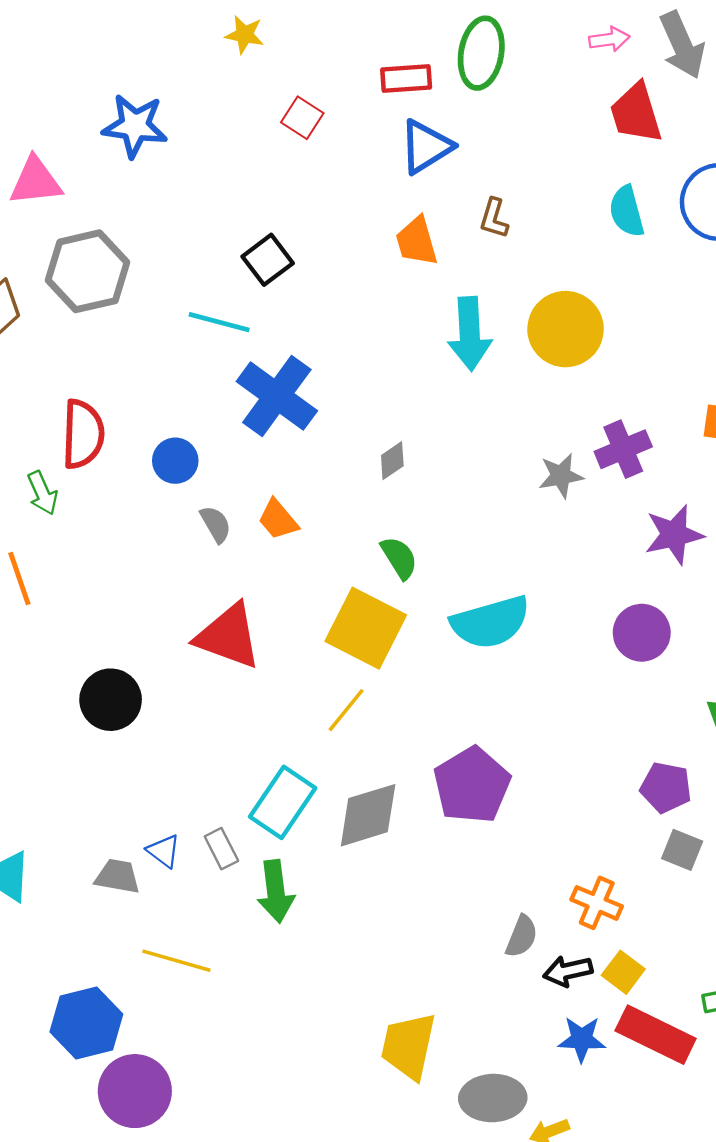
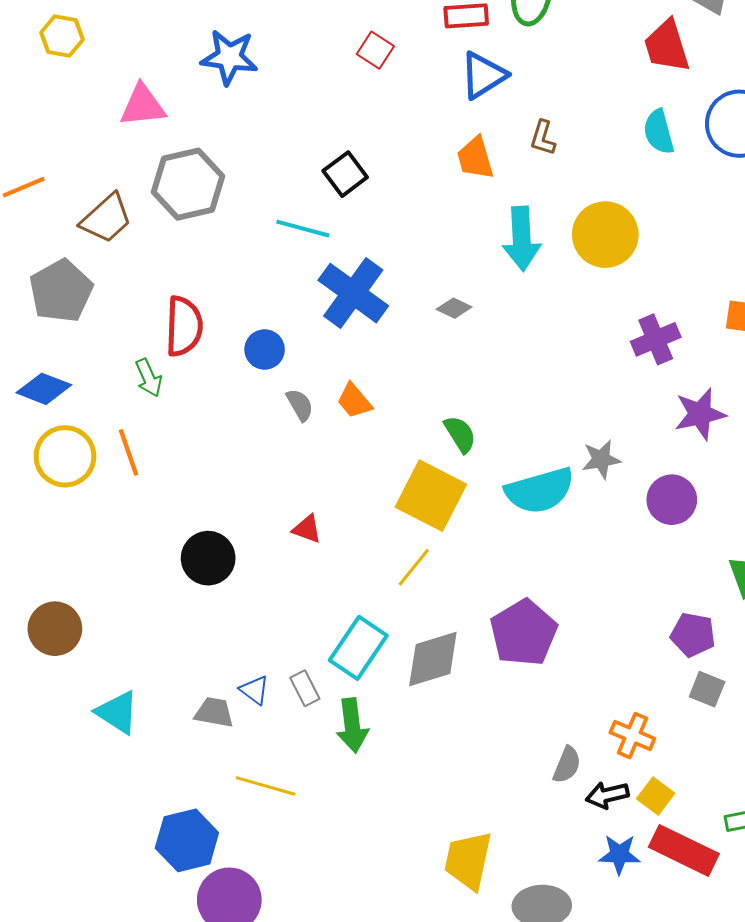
gray diamond: (392, 461) -> (454, 308), moved, turned 60
gray star: (561, 476) -> (601, 459), moved
red triangle: (228, 636) -> (307, 529), moved, size x0.5

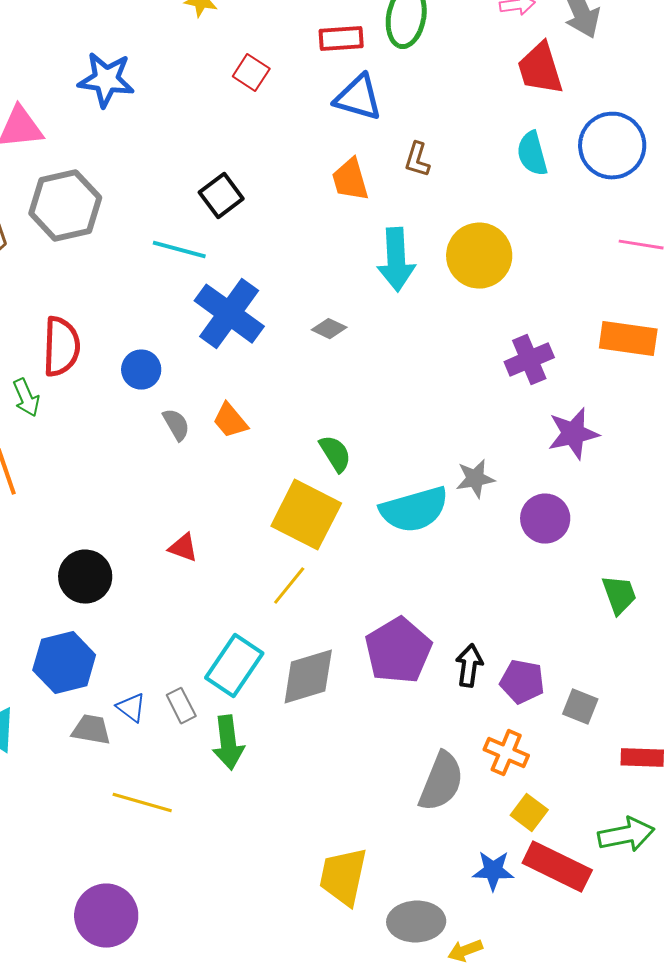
blue triangle: (483, 75) -> (358, 98), turned 48
purple pentagon: (693, 635) -> (522, 682), moved
gray semicircle: (567, 765) -> (441, 782), size x1.6
black arrow: (607, 795) -> (469, 666), moved, turned 111
blue hexagon: (187, 840) -> (64, 663), moved

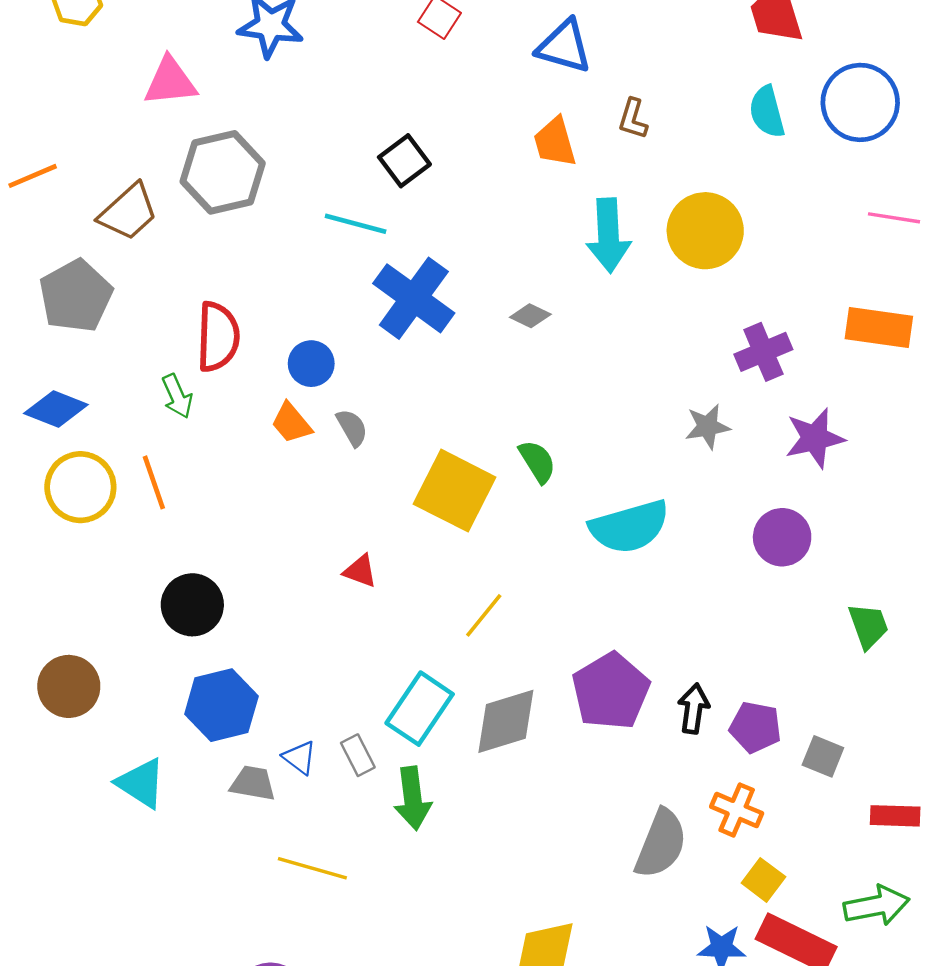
orange trapezoid: (230, 421) -> (291, 423), moved
gray star: (475, 479) -> (708, 427), moved
yellow square: (306, 515) -> (455, 491), moved
black circle: (85, 577) -> (192, 605), moved

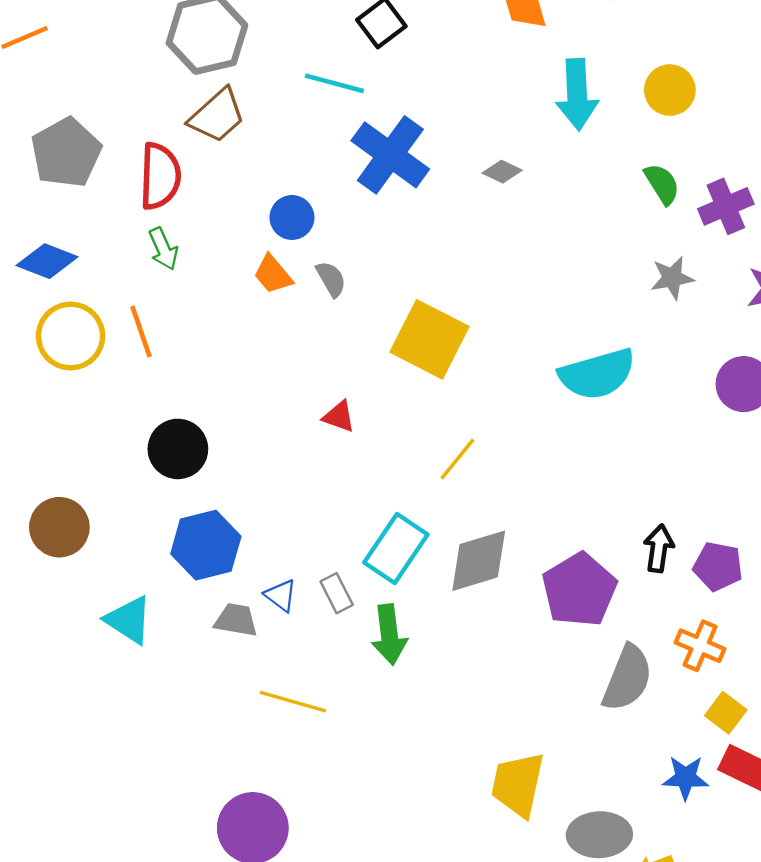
brown trapezoid: (128, 212) -> (217, 116), moved
yellow circle: (705, 231) -> (670, 90), size x0.7
red semicircle: (218, 337) -> (160, 176), moved
green semicircle: (537, 461) -> (662, 184), moved
purple pentagon: (611, 691) -> (579, 590), moved

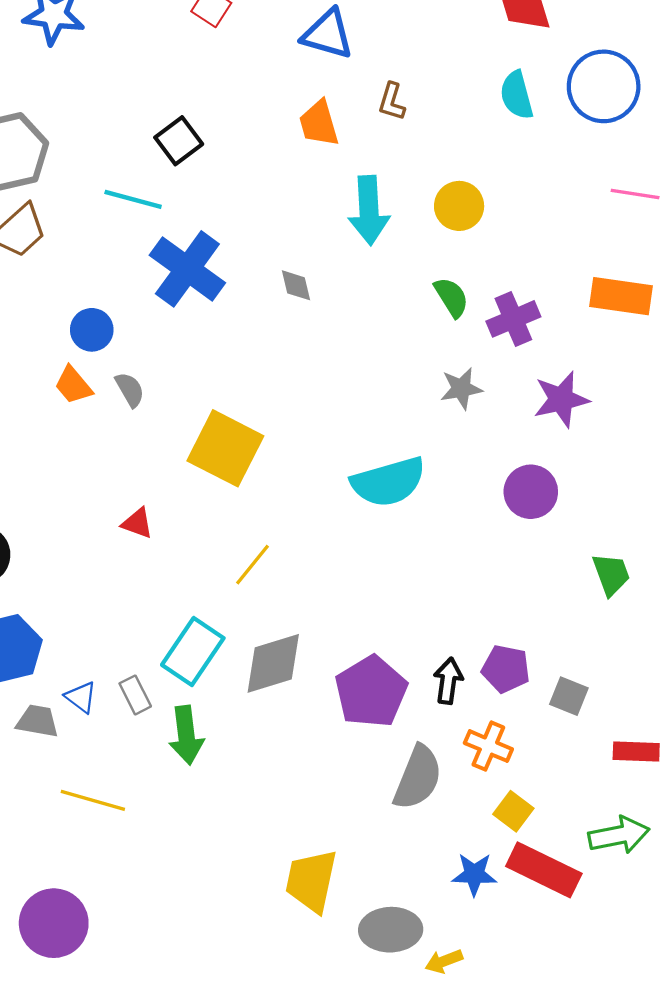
gray diamond: (502, 172) -> (296, 285), turned 51
black arrow: (659, 548) -> (448, 681), moved

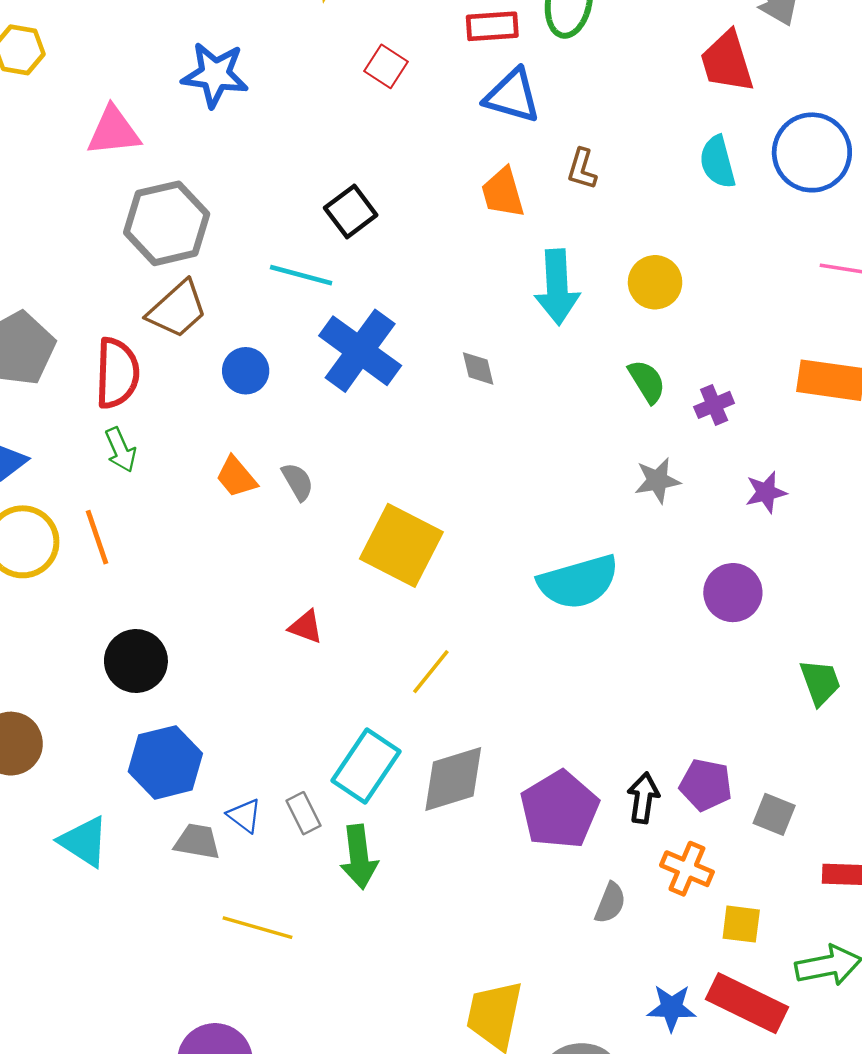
purple cross: (513, 319) -> (714, 405), size x0.7
blue circle: (92, 330) -> (246, 371), moved
purple star: (561, 399) -> (766, 492), size x0.7
gray semicircle: (418, 778) -> (610, 903), size x0.6
yellow square: (513, 811) -> (741, 924), moved, turned -30

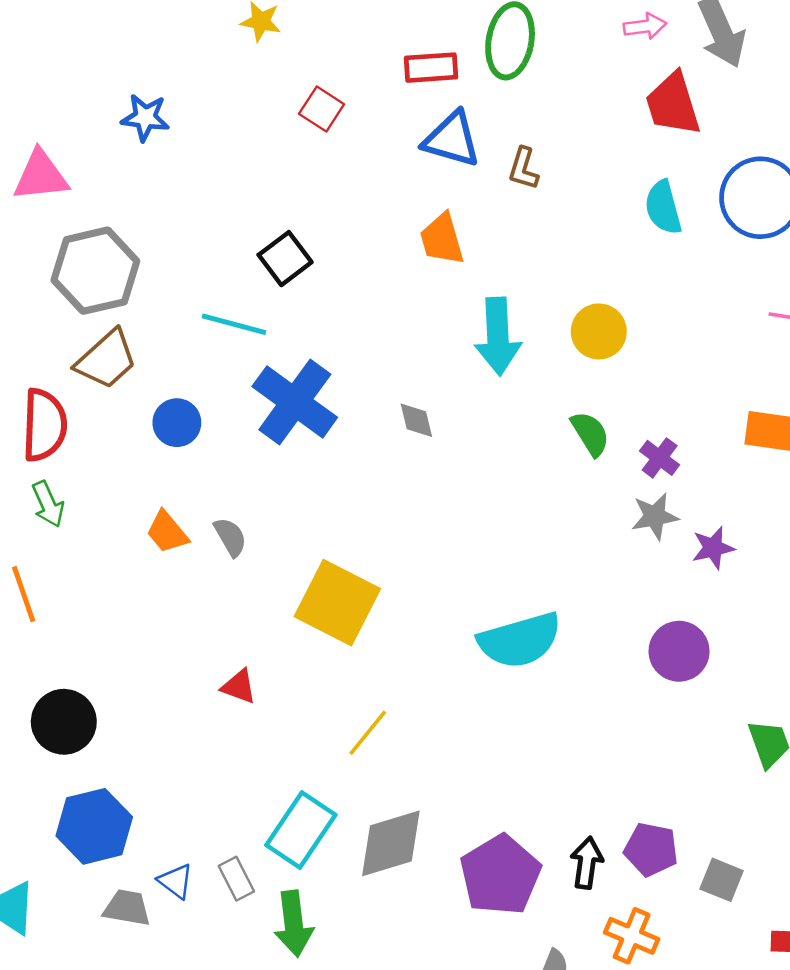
blue star: (215, 75) -> (145, 117), size x0.7
brown L-shape: (582, 169) -> (523, 169), moved
purple cross: (714, 405) -> (660, 458), turned -30
gray star: (657, 480) -> (655, 516), moved

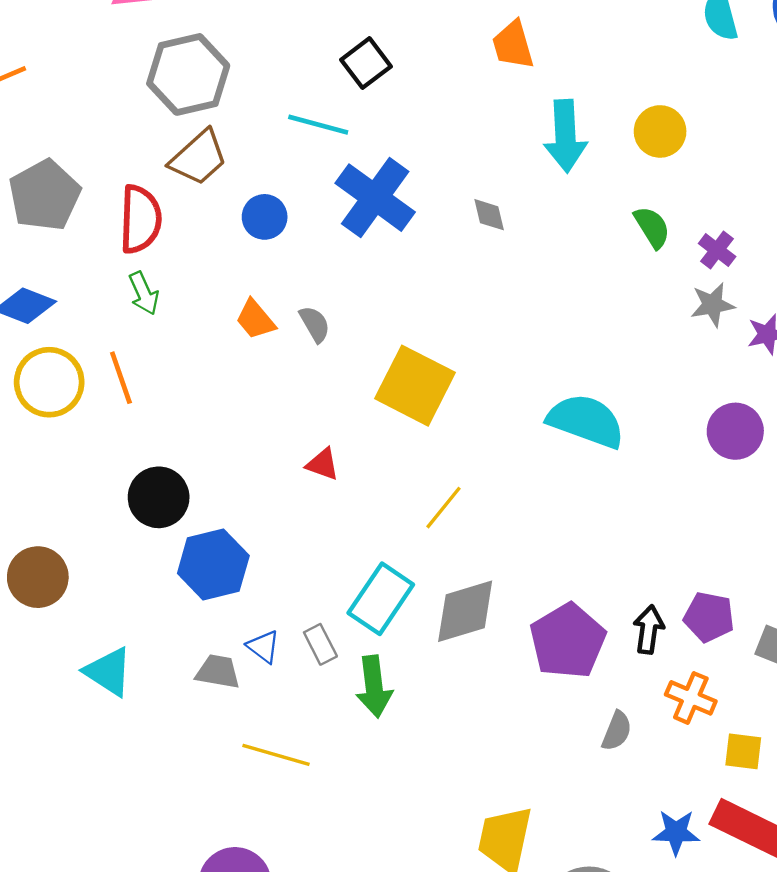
cyan semicircle: (520, 640) -> (586, 421), turned -144
blue hexagon: (94, 826) -> (213, 565), moved

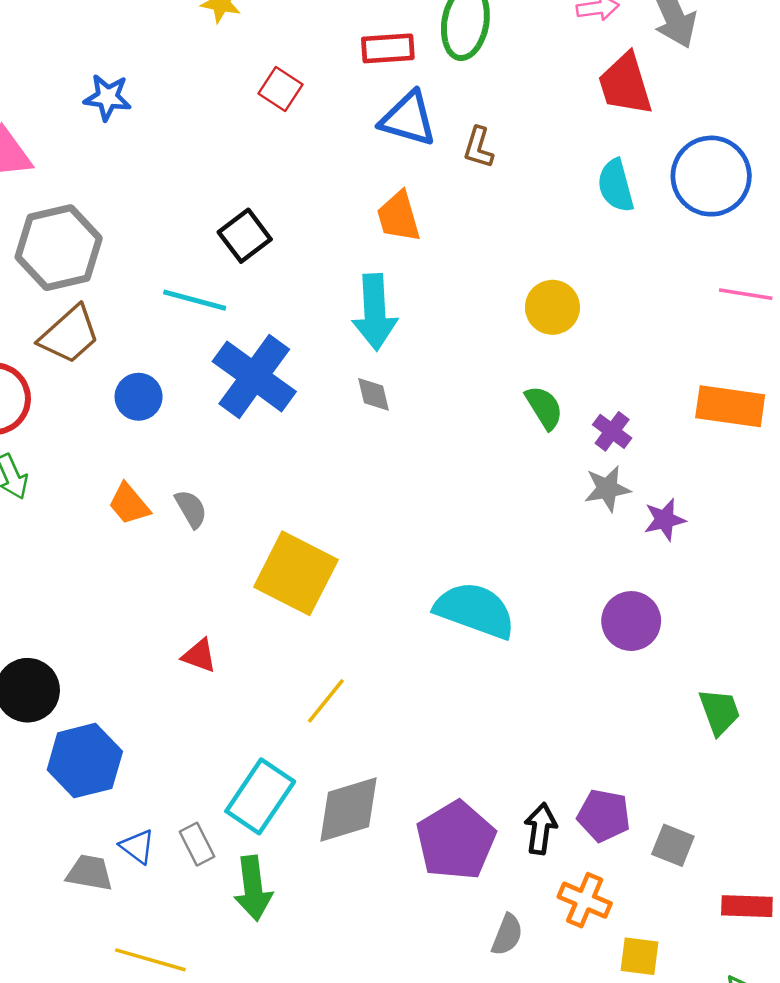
cyan arrow: (565, 136) -> (375, 312), moved

